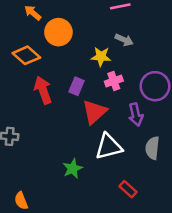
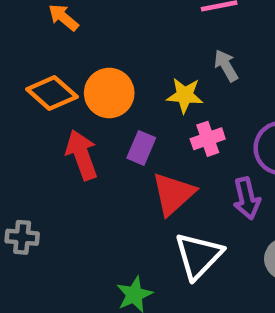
orange circle: (58, 32) -> (109, 93), moved
gray arrow: (124, 40) -> (226, 66), turned -144
white triangle: (109, 147) -> (199, 256), turned -32

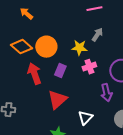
gray arrow: (226, 66) -> (97, 35), turned 64
red triangle: (173, 194) -> (57, 100), moved
white triangle: (199, 256) -> (85, 118), size x0.7

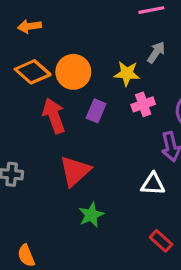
orange arrow: (26, 14) -> (29, 26), moved, turned -48
red triangle: (57, 100) -> (75, 171), moved
white triangle: (85, 118) -> (153, 184), moved, turned 49

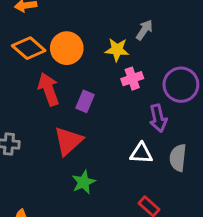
purple rectangle: (96, 111) -> (85, 101), moved

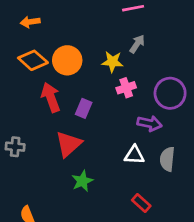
purple arrow: (158, 118) -> (149, 123), turned -65

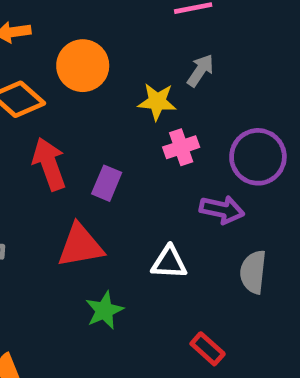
orange circle: (67, 60) -> (83, 66), moved
red triangle: (69, 144) -> (80, 246), turned 32
white triangle: (134, 155) -> (169, 262), moved

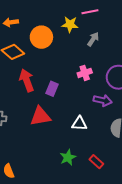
yellow star: (157, 102) -> (70, 24), moved
green star: (104, 310) -> (68, 157), moved

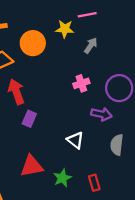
purple rectangle: (52, 89) -> (29, 119), moved
red triangle: (40, 116) -> (32, 166), moved
white triangle: (79, 124) -> (75, 140), turned 35
red rectangle: (96, 162) -> (94, 183), turned 32

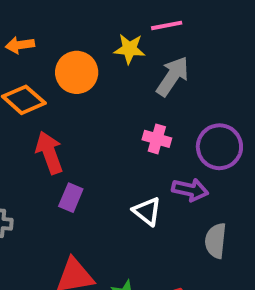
gray arrow: (91, 45) -> (173, 76), size x1.5
pink cross: (81, 83) -> (157, 139), turned 35
white triangle: (75, 140) -> (147, 211), moved

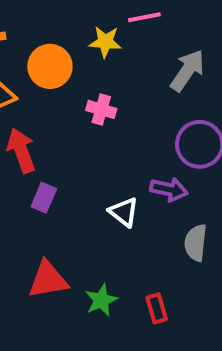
gray arrow: (173, 76) -> (187, 71), moved
pink cross: (157, 139) -> (101, 109), moved

